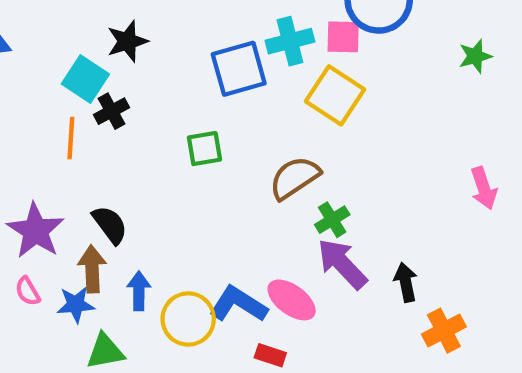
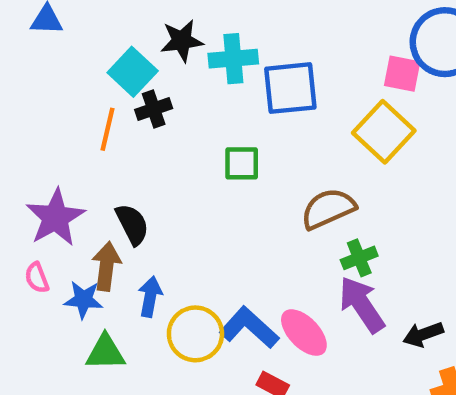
cyan cross: (290, 41) -> (233, 59), moved
black arrow: (406, 282) -> (423, 334), turned -108

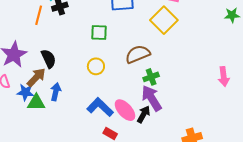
brown arrow: (106, 266) -> (36, 77), turned 35
yellow circle: (195, 334) -> (96, 66), moved, size x0.7
black arrow: (423, 334) -> (144, 114), moved, turned 138
green triangle: (105, 352) -> (36, 103), moved

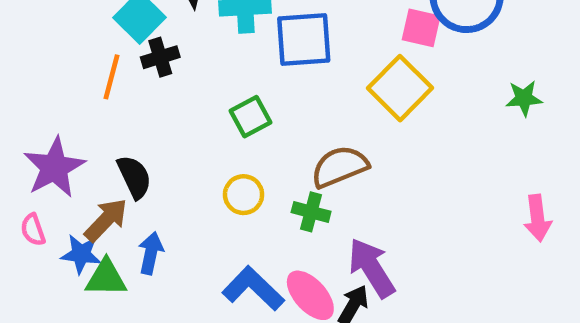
green star: (232, 15) -> (524, 98), moved
green square: (99, 32) -> (251, 117), turned -30
green cross: (151, 77) -> (311, 212), moved, turned 35

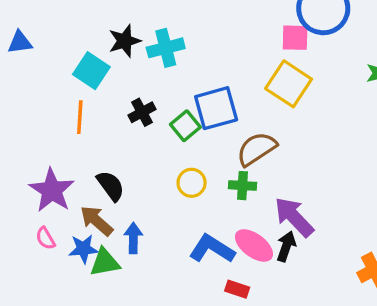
blue square: (304, 39) -> (216, 108), moved
black cross: (160, 57) -> (142, 112), moved
brown arrow: (106, 220) -> (96, 221), turned -81

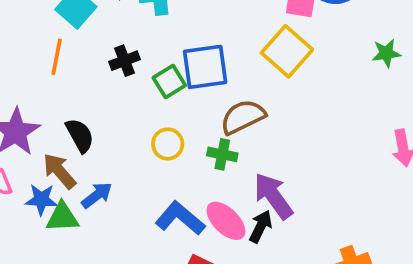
blue arrow: (133, 238) -> (97, 195), turned 44

